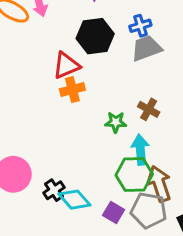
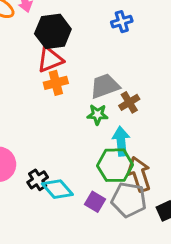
black hexagon: (95, 36) -> (53, 31), moved
gray trapezoid: (146, 48) -> (105, 86), moved
brown cross: (149, 109) -> (129, 102), turned 30

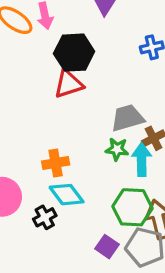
orange cross: (56, 83) -> (56, 163), moved
cyan arrow: (121, 141) -> (142, 160), moved
cyan diamond: (57, 189) -> (67, 195), moved

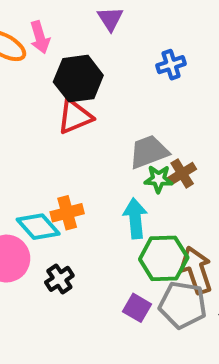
green star: (117, 149) -> (159, 179), moved
cyan arrow: (142, 160) -> (135, 218), moved
cyan diamond: (67, 195) -> (38, 227), moved

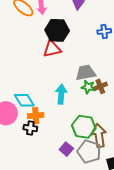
orange cross: (67, 213) -> (36, 116), moved
cyan arrow: (135, 218) -> (61, 94), moved
black cross: (59, 279) -> (30, 128), turned 32

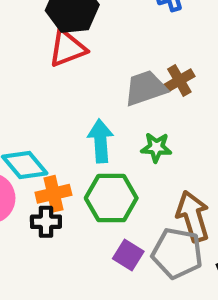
brown cross: (100, 86) -> (179, 80), moved
green star: (88, 87) -> (156, 147), moved
green hexagon: (84, 127) -> (111, 198), moved

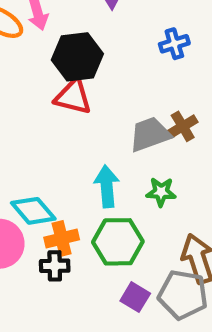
red triangle: (67, 48) -> (73, 97), turned 36

